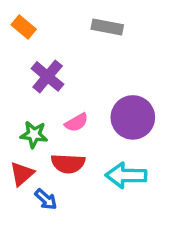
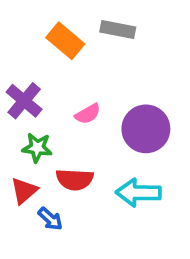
orange rectangle: (24, 27) -> (65, 41), moved, size x1.4
purple cross: (48, 76) -> (24, 101), moved
pink semicircle: (77, 123) -> (88, 114), moved

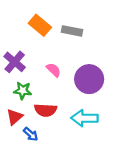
gray rectangle: (118, 30) -> (72, 31), moved
pink semicircle: (88, 114) -> (54, 70), turned -105

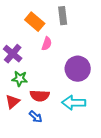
gray rectangle: (72, 31) -> (63, 16), moved, turned 72
pink semicircle: (54, 70) -> (47, 44), moved, turned 64
blue arrow: (31, 134) -> (36, 117), moved

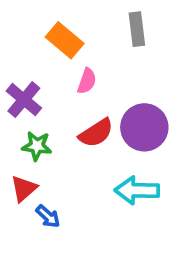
gray rectangle: (63, 16) -> (137, 29), moved
red semicircle: (40, 96) -> (96, 133), moved, turned -36
blue arrow: (36, 117) -> (48, 216), moved

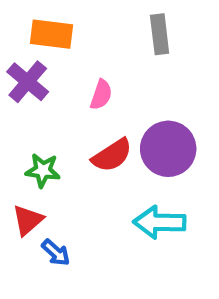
orange rectangle: (65, 40) -> (51, 34), moved, turned -33
purple cross: (24, 100) -> (28, 82), moved

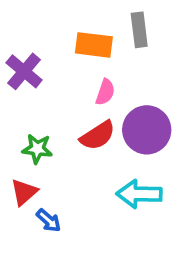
orange rectangle: (51, 34) -> (94, 45), moved
pink semicircle: (101, 95) -> (105, 92), moved

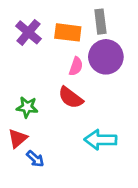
purple cross: (24, 71) -> (28, 32), moved
purple circle: (147, 130) -> (106, 57), moved
red semicircle: (98, 136) -> (71, 98), turned 70

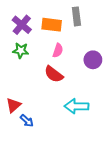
purple circle: (106, 57) -> (93, 60), moved, size x0.7
green star: (27, 107) -> (21, 50), moved

